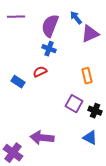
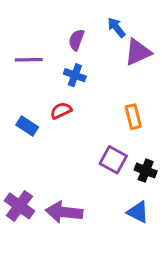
purple line: (16, 17) -> (29, 60), moved
purple semicircle: (50, 26) -> (76, 40), size x0.6
purple cross: (13, 153) -> (19, 206), moved

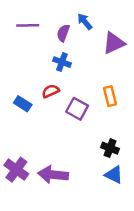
blue arrow: (116, 27) -> (85, 22), moved
purple line: (29, 60) -> (28, 25), moved
purple square: (113, 160) -> (77, 109), moved
black cross: (146, 171) -> (110, 148), moved

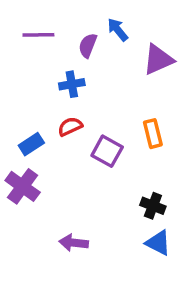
blue cross: (62, 62) -> (72, 84), moved, turned -30
blue rectangle: (23, 104) -> (31, 144), turned -66
purple cross: (16, 170) -> (23, 186), moved
purple arrow: (53, 175) -> (74, 243), size x0.7

